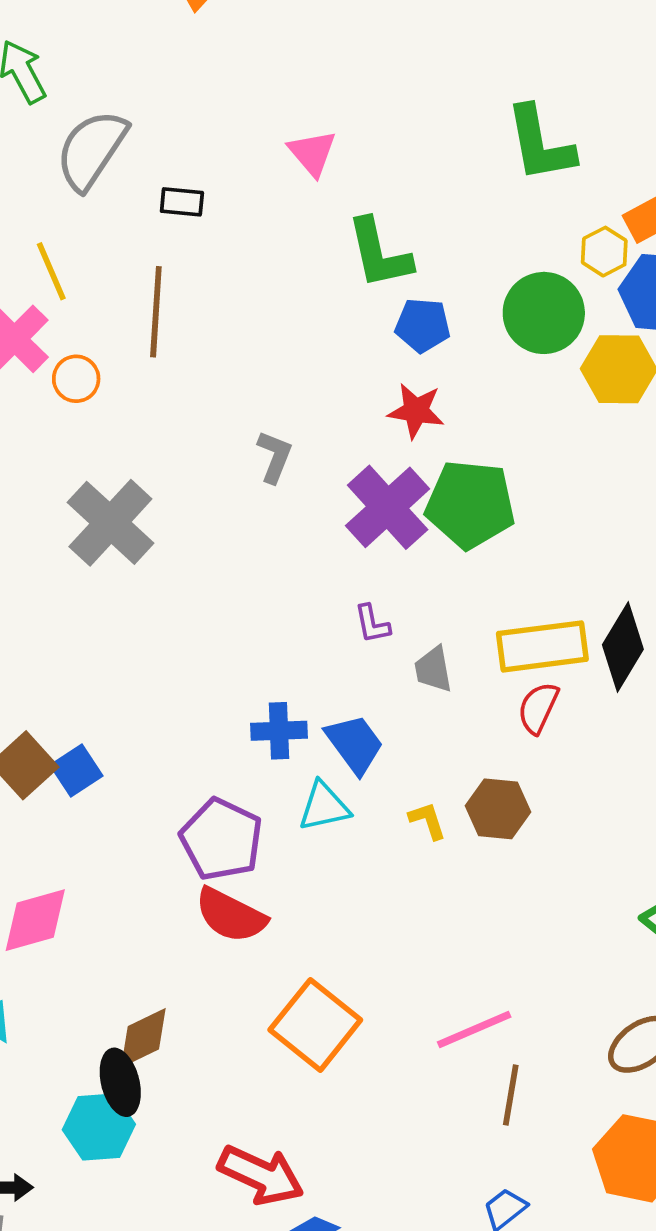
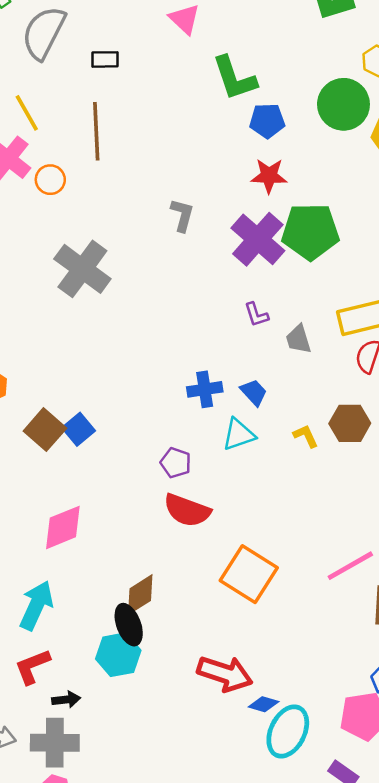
blue trapezoid: (355, 744) -> (254, 392), size x0.7
purple pentagon: (221, 839) -> (176, 463), size x0.6

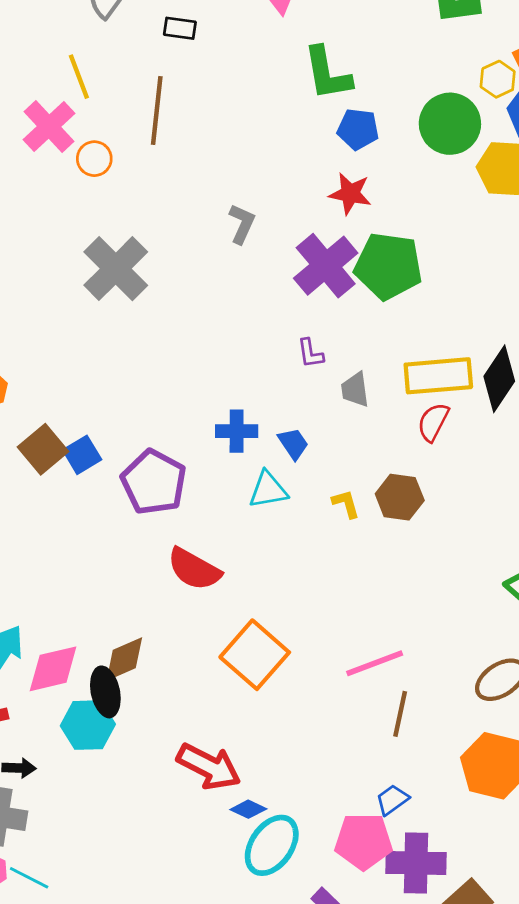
purple pentagon: (176, 463) -> (154, 482), moved, size x1.8
pink diamond: (63, 527) -> (53, 669), moved

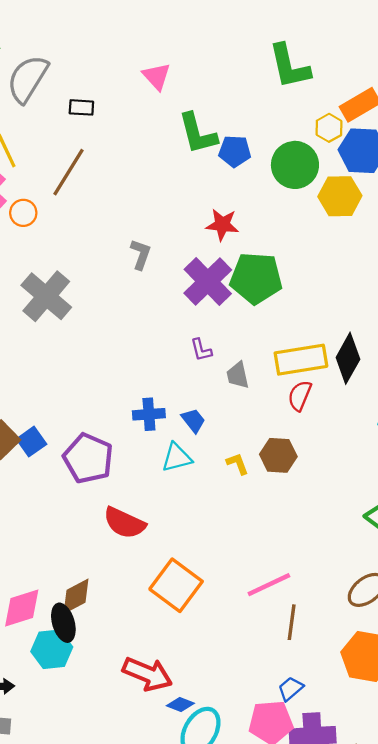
brown line: (157, 110) -> (68, 172), turned 30
blue pentagon: (358, 129) -> (235, 151), moved

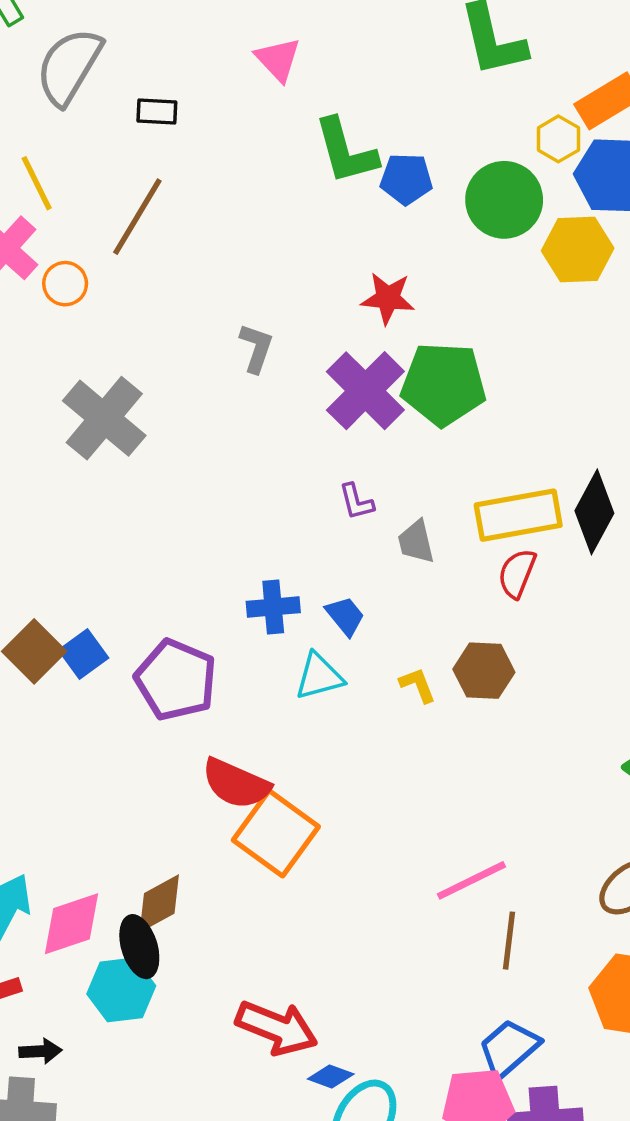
orange square: (176, 585) -> (276, 833), moved
blue trapezoid: (291, 689) -> (509, 1048), size x1.5

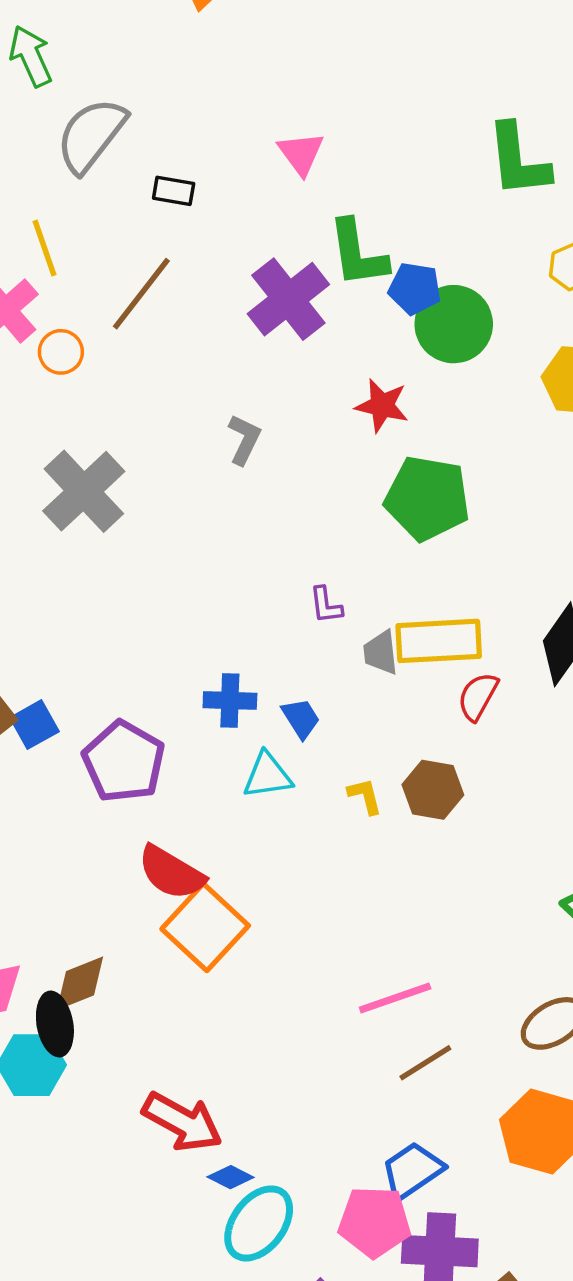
green circle: (504, 200) -> (454, 324), moved
purple cross: (365, 391) -> (288, 299), moved
yellow rectangle: (518, 515) -> (439, 641), moved
brown line: (509, 941) -> (425, 1063), turned 44

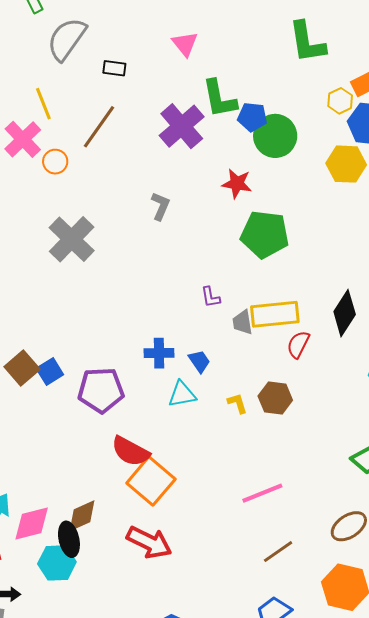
purple pentagon: (124, 762) -> (101, 390), turned -30
pink line: (395, 998) -> (262, 493), moved
red arrow: (182, 1122) -> (149, 542), moved

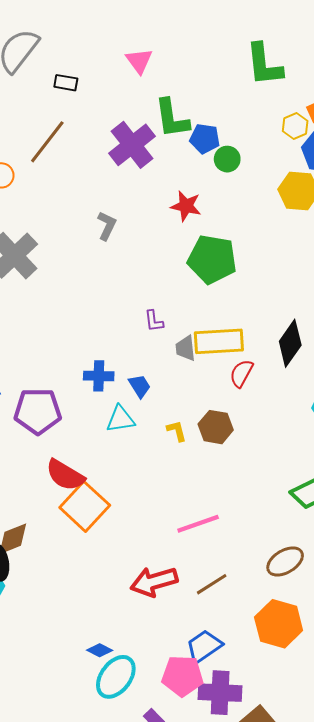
green circle: (275, 136) -> (227, 159), size x0.6
red arrow: (149, 542) -> (154, 582), moved, turned 135

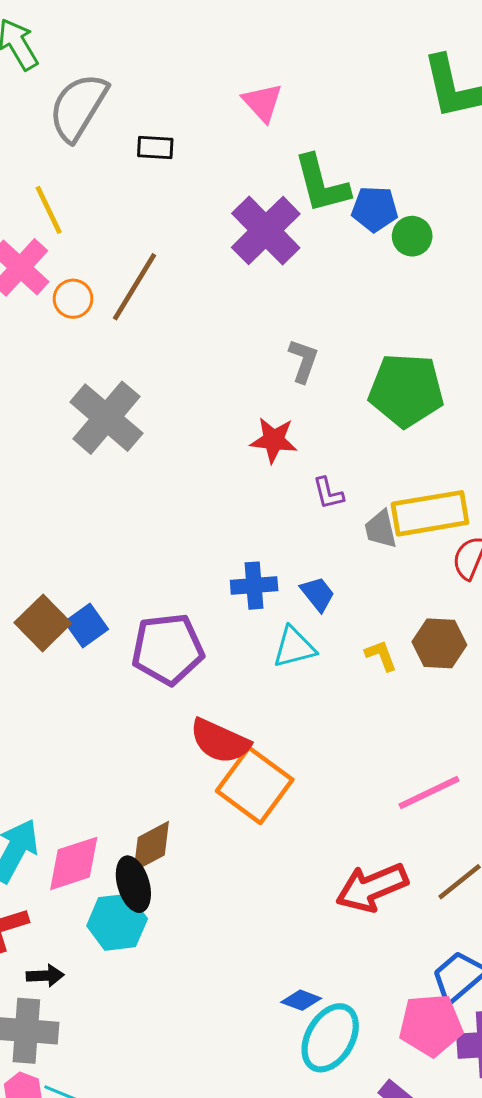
brown line: (47, 142) -> (135, 287), moved
red star: (186, 206) -> (274, 440), moved
gray L-shape: (107, 226) -> (303, 361), moved

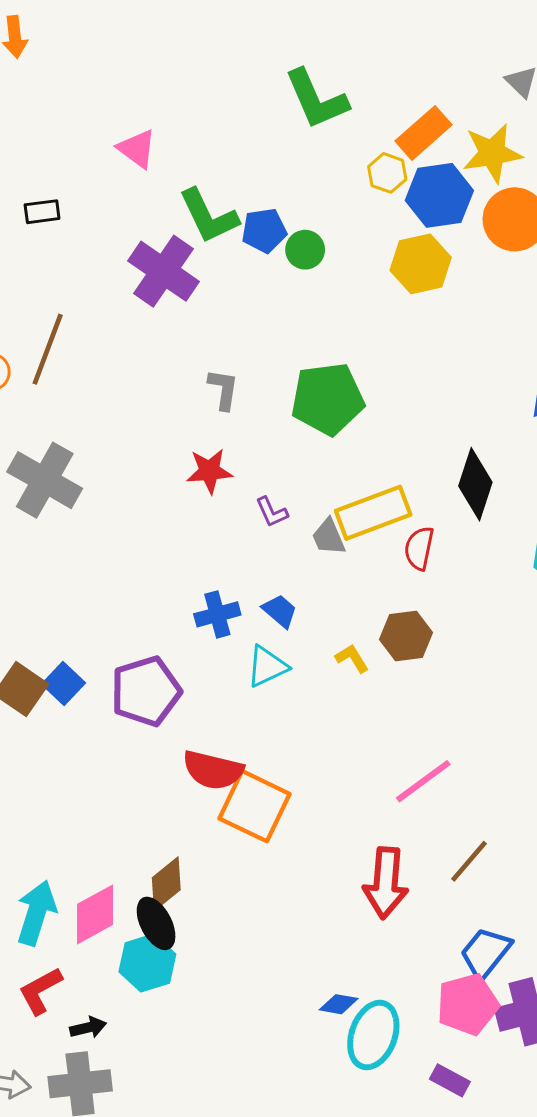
red arrow: (372, 887) -> (386, 883), turned -52

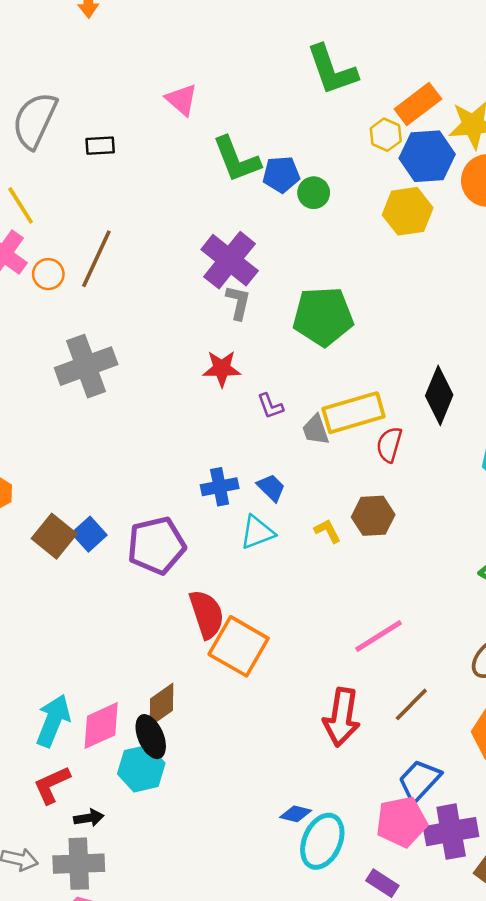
purple cross: (164, 271) -> (230, 260), moved
gray cross: (45, 480) -> (86, 366), turned 36
red semicircle: (213, 770) -> (207, 614), turned -126

